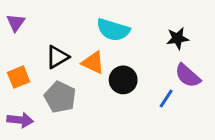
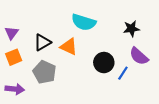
purple triangle: (16, 23) -> (12, 33), moved
black circle: (123, 80) -> (104, 63), moved

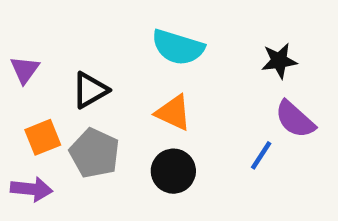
orange triangle: (69, 47) -> (173, 113), moved
orange square: (14, 57) -> (43, 137), moved
black circle: (104, 63) -> (173, 171), moved

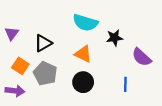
black star: (279, 61) -> (114, 38), moved
orange square: (43, 137) -> (20, 66), turned -35
blue line: (261, 155) -> (125, 84), moved, turned -32

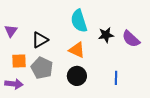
cyan semicircle: (85, 23) -> (79, 21), turned 55
purple semicircle: (142, 57) -> (131, 39), moved
orange square: (20, 66) -> (19, 61), turned -35

